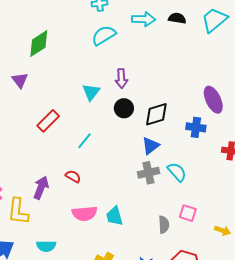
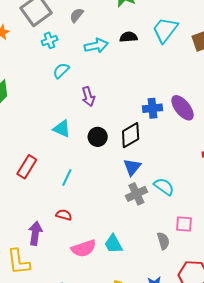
cyan semicircle: (104, 35) -> (61, 71), size x0.7
purple arrow: (121, 79) -> (88, 96), moved
cyan triangle: (91, 92) -> (62, 129), turned -30
blue cross: (196, 127) -> (152, 108), moved

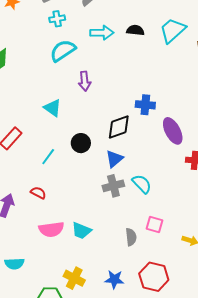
cyan semicircle: (61, 71) -> (63, 51), size x1.5
purple ellipse: (183, 108) -> (173, 131), moved
black circle: (98, 137) -> (81, 143), moved
cyan trapezoid: (113, 244) -> (81, 231), turned -50

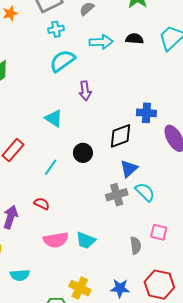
blue triangle: (114, 159) -> (129, 169), moved

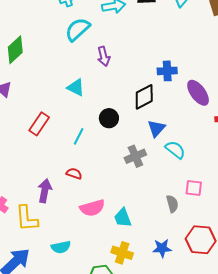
gray cross: (117, 195) -> (135, 156), moved
cyan trapezoid: (86, 240) -> (123, 218), moved, turned 55

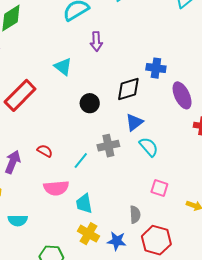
red rectangle: (39, 124) -> (20, 95), size x1.4
cyan line: (79, 136) -> (81, 161), moved
gray semicircle: (172, 204) -> (135, 215), moved
yellow cross: (122, 253) -> (89, 234), moved

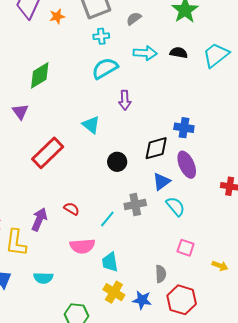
purple ellipse: (182, 95) -> (187, 165), moved

